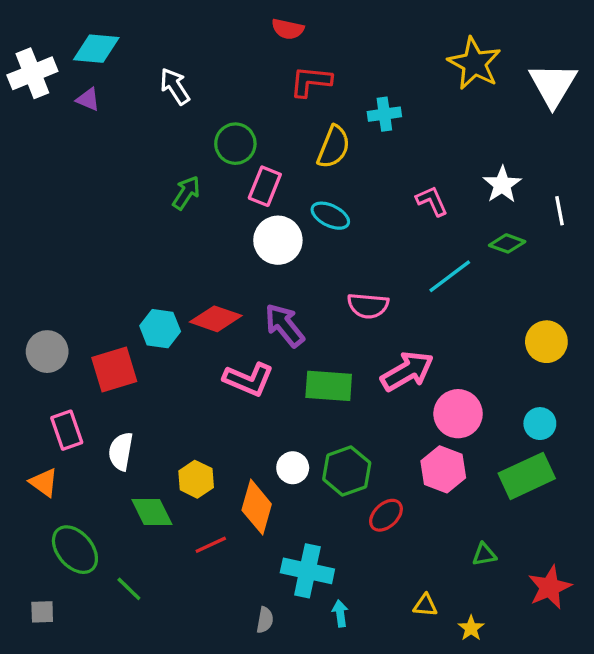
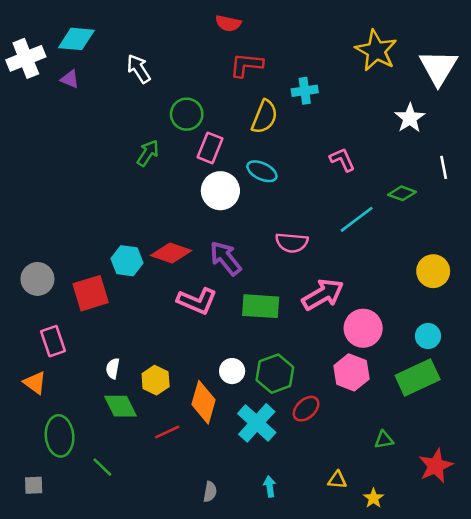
white star: (502, 185) -> (410, 118), moved
white semicircle: (121, 451) -> (113, 368), moved, size x0.7
green ellipse: (75, 550) -> (60, 436), turned 36
cyan cross: (307, 571) -> (257, 423), moved, turned 30

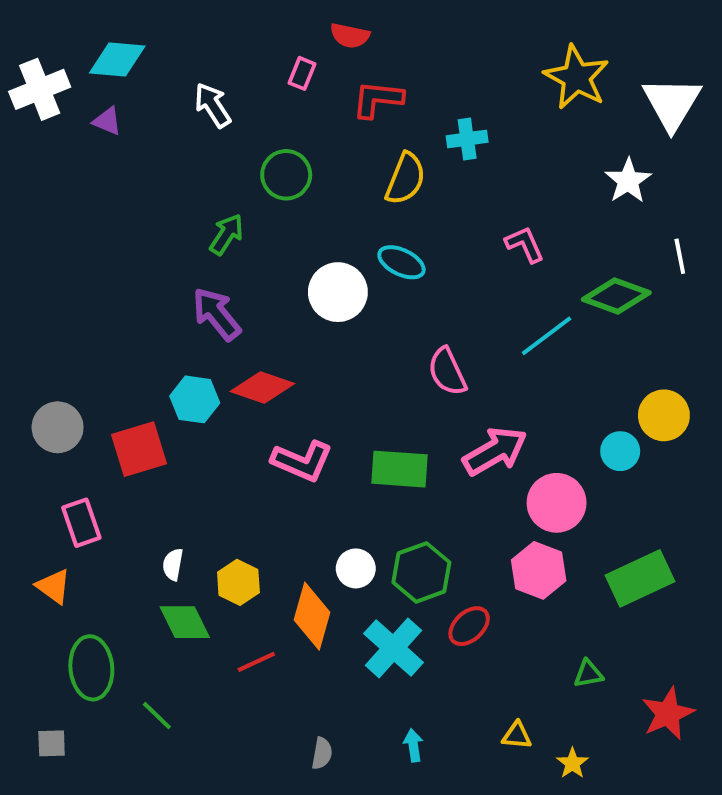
pink rectangle: (210, 148) -> (302, 73), moved, size x0.7
green diamond: (402, 193) -> (616, 296), size x1.5
pink semicircle: (292, 243) -> (447, 372), turned 60
purple arrow: (226, 258) -> (217, 314), moved
cyan circle: (428, 336) -> (620, 451), moved

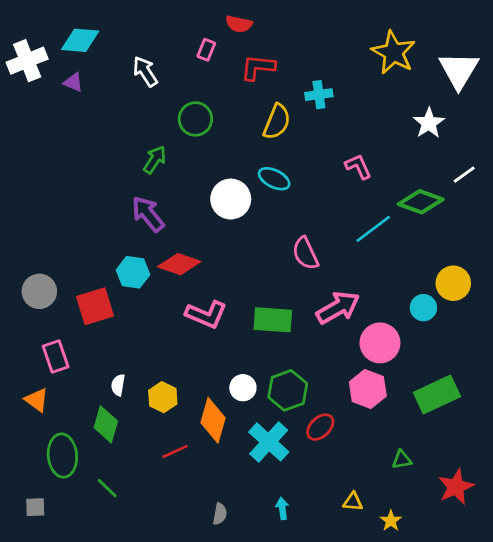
white line: (680, 256) -> (464, 175), turned 65
green diamond: (185, 622) -> (106, 424), moved, turned 42

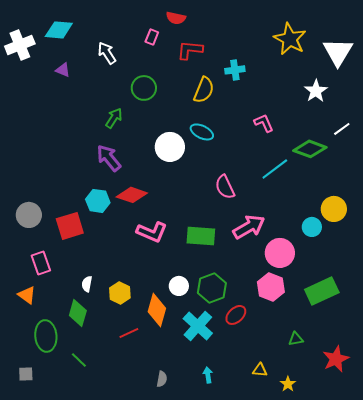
purple triangle: (73, 82) -> (63, 70), moved

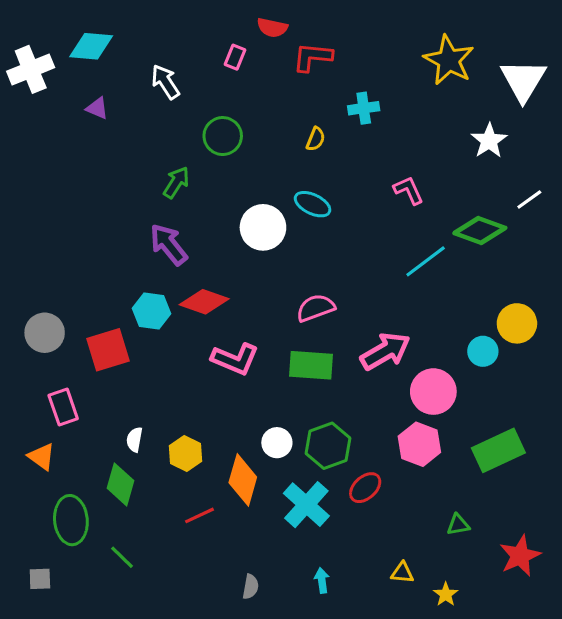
red L-shape: (190, 50) -> (313, 57), moved
yellow semicircle: (204, 90) -> (316, 139), size x0.6
pink semicircle: (225, 187) -> (316, 308), moved, turned 95

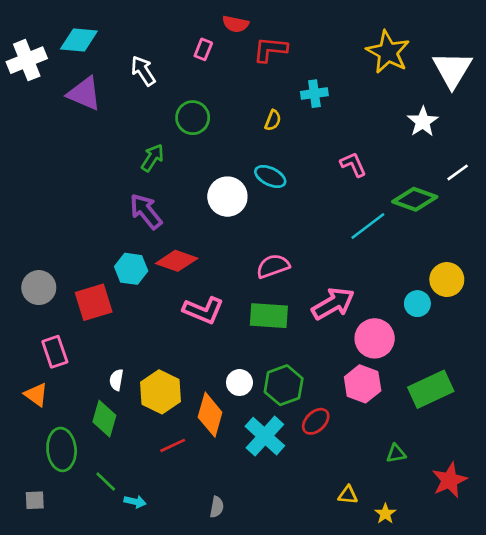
purple triangle: (97, 108) -> (84, 94), size x1.8
yellow hexagon: (186, 453) -> (161, 392), size x1.4
cyan arrow: (322, 580) -> (135, 502), moved, turned 110

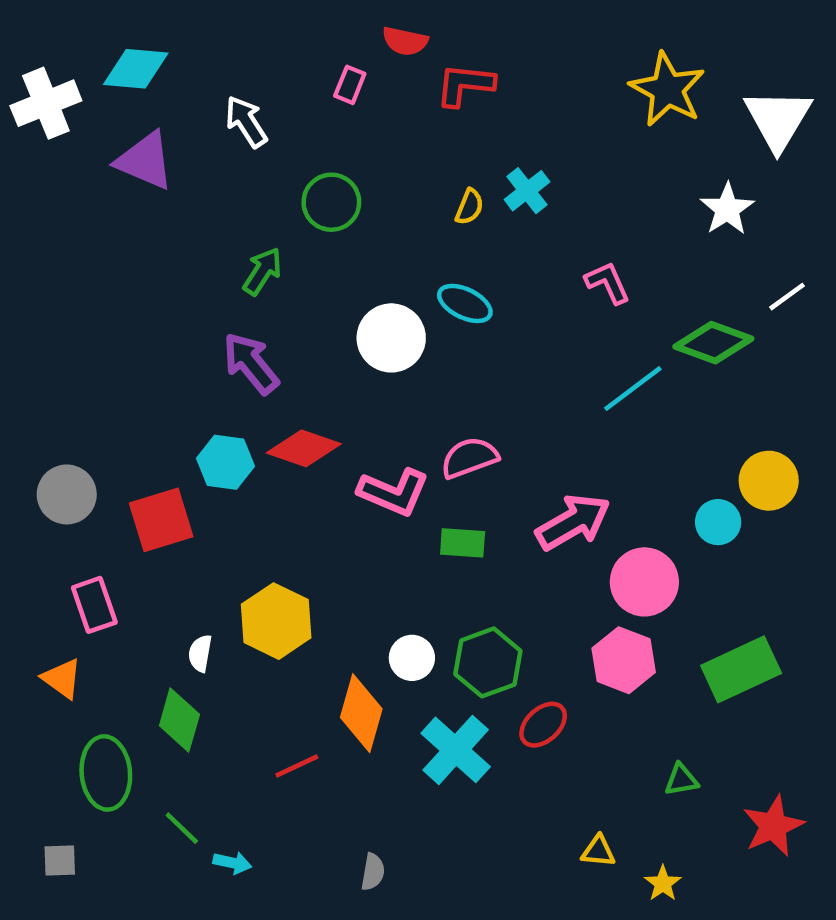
cyan cross: (314, 94) -> (527, 191), moved, turned -30
pink L-shape: (203, 310) -> (394, 492), moved
green rectangle: (269, 316) -> (463, 543), size x0.7
yellow hexagon: (161, 392) -> (276, 621), moved

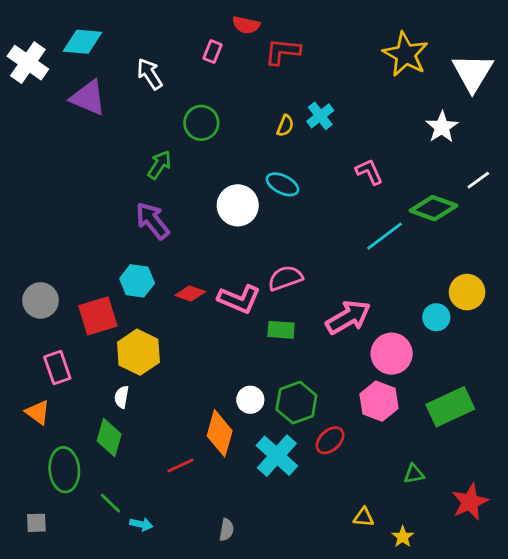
white cross: (46, 103) -> (28, 63), turned -33
red diamond: (304, 448) -> (190, 293), moved, size x0.7
yellow hexagon: (276, 621) -> (138, 352), moved

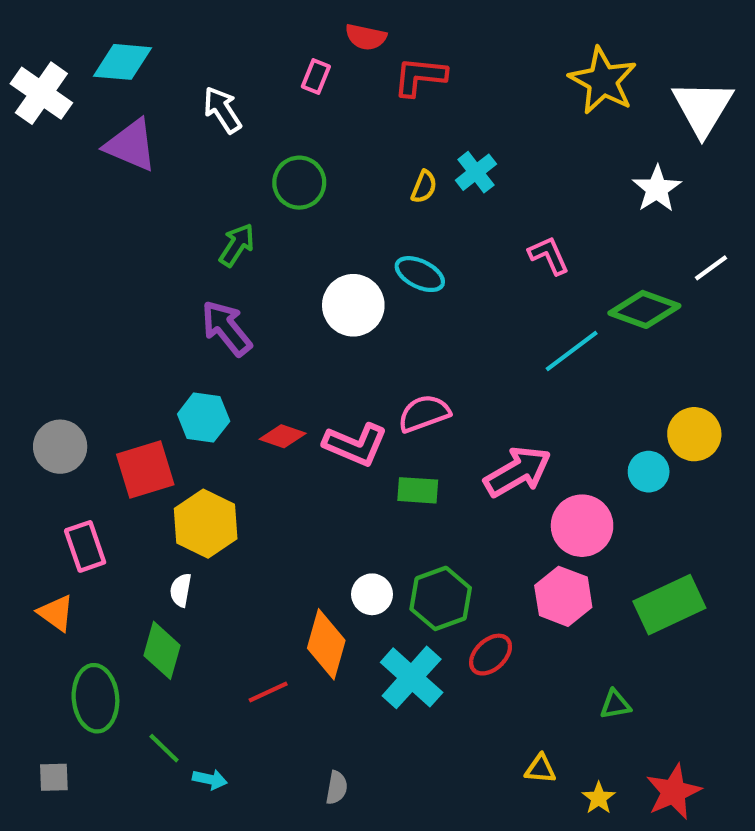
red star: (470, 502) -> (674, 792), moved

